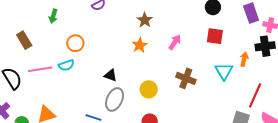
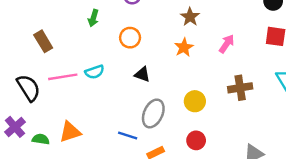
green arrow: (53, 16) -> (93, 18), moved
orange circle: (75, 43) -> (130, 38), moved
black triangle: (111, 75) -> (142, 74), moved
brown cross: (186, 78) -> (240, 88), turned -30

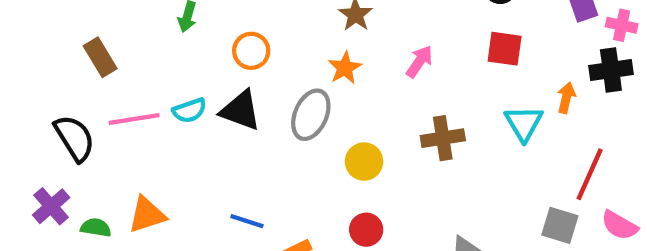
black triangle: (142, 74) -> (241, 110), moved, size x1.5
gray ellipse: (153, 113) -> (311, 115), moved

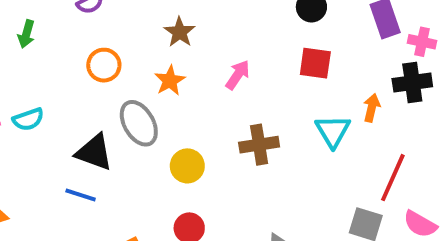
orange circle: (251, 51) -> (104, 65), moved
black triangle: (241, 110) -> (94, 152), moved
gray ellipse: (311, 115) -> (139, 123), turned -54
blue line: (247, 221) -> (81, 195), moved

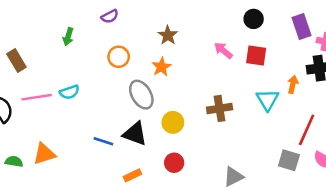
pink arrow: (238, 75) -> (223, 50), moved, turned -84
black triangle: (94, 152) -> (135, 134), moved

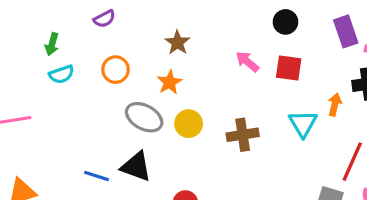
cyan semicircle: (69, 92) -> (62, 74), moved
gray ellipse: (141, 95) -> (144, 117), turned -32
yellow circle: (173, 122) -> (189, 124), moved

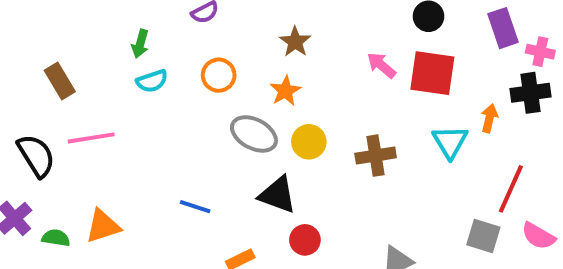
red square: (289, 68) -> (432, 73), size x1.4
black triangle: (136, 166) -> (277, 195), moved

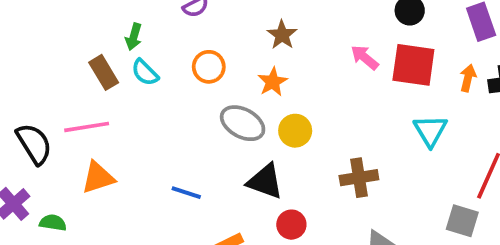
brown rectangle: (60, 81) -> (104, 72), moved
cyan semicircle: (152, 81) -> (145, 72), turned 64
orange arrow: (489, 118) -> (468, 78), moved
brown cross: (376, 156) -> (359, 178), moved
orange triangle: (103, 226) -> (98, 178), moved

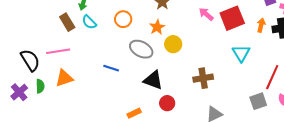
red square: (413, 65) -> (232, 18), turned -30
yellow circle: (295, 131) -> (173, 44), moved
blue line: (186, 193) -> (111, 68), moved
gray square: (462, 221) -> (258, 101), turned -36
green semicircle: (53, 223) -> (40, 86), moved, turned 80

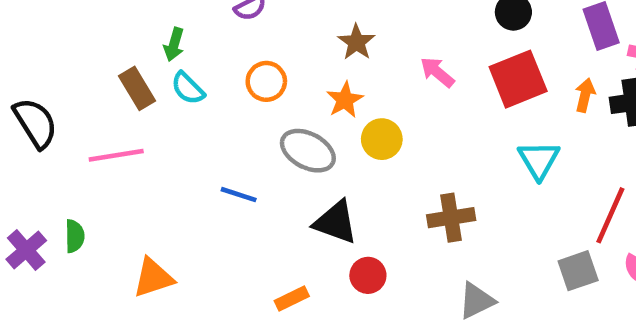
pink arrow: (206, 14) -> (437, 72), moved
black semicircle: (30, 60) -> (35, 123), moved
orange triangle: (64, 78) -> (153, 278), moved

